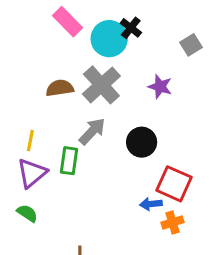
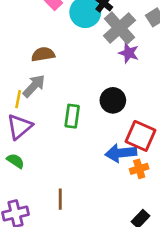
gray cross: (101, 85) -> (119, 28), moved
gray arrow: (92, 131) -> (34, 86), moved
green rectangle: (69, 161) -> (72, 116), moved
blue arrow: (151, 204) -> (121, 153), size x1.6

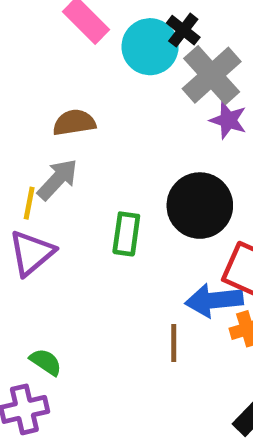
black circle: (113, 100) -> (200, 206), size x1.4
green semicircle: (15, 161) -> (46, 362), moved
brown line: (60, 199) -> (174, 343), moved

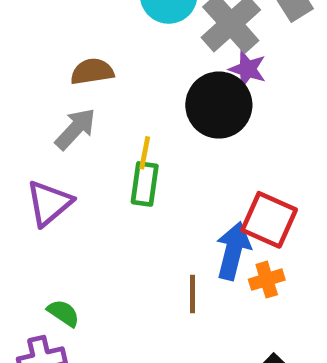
yellow line: (29, 203) -> (145, 153), moved
black circle: (200, 206) -> (219, 105), moved
blue arrow: (214, 300) -> (233, 251), turned 110

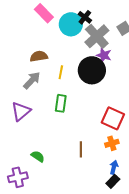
yellow line: (145, 153) -> (61, 72), moved
blue arrow: (233, 251) -> (114, 167), moved, size x0.6
green semicircle: (63, 313) -> (38, 156), moved

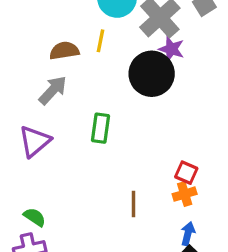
yellow line: (61, 72) -> (101, 41), moved
red square: (113, 118) -> (186, 173), moved, size x0.6
green semicircle: (38, 156) -> (35, 217), moved

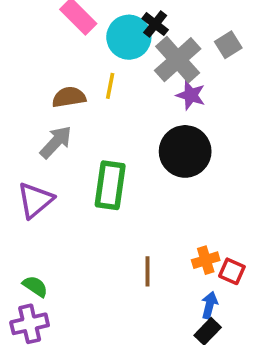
black circle: (152, 74) -> (185, 151), moved
green rectangle: (101, 128) -> (110, 185), size x1.4
red square: (186, 173) -> (232, 271), moved

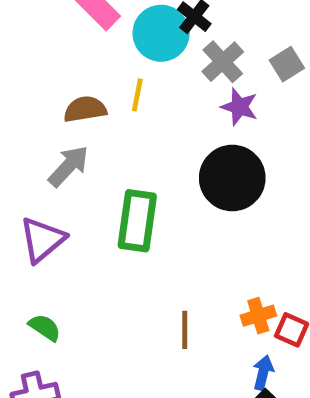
gray square: (228, 45) -> (287, 64), moved
gray cross: (178, 60) -> (223, 62), size x0.7
green semicircle: (35, 286) -> (45, 328), moved

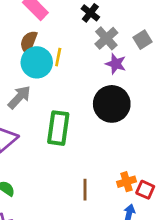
cyan circle: (161, 33) -> (37, 62), moved
brown semicircle: (85, 109) -> (29, 42), moved, turned -60

